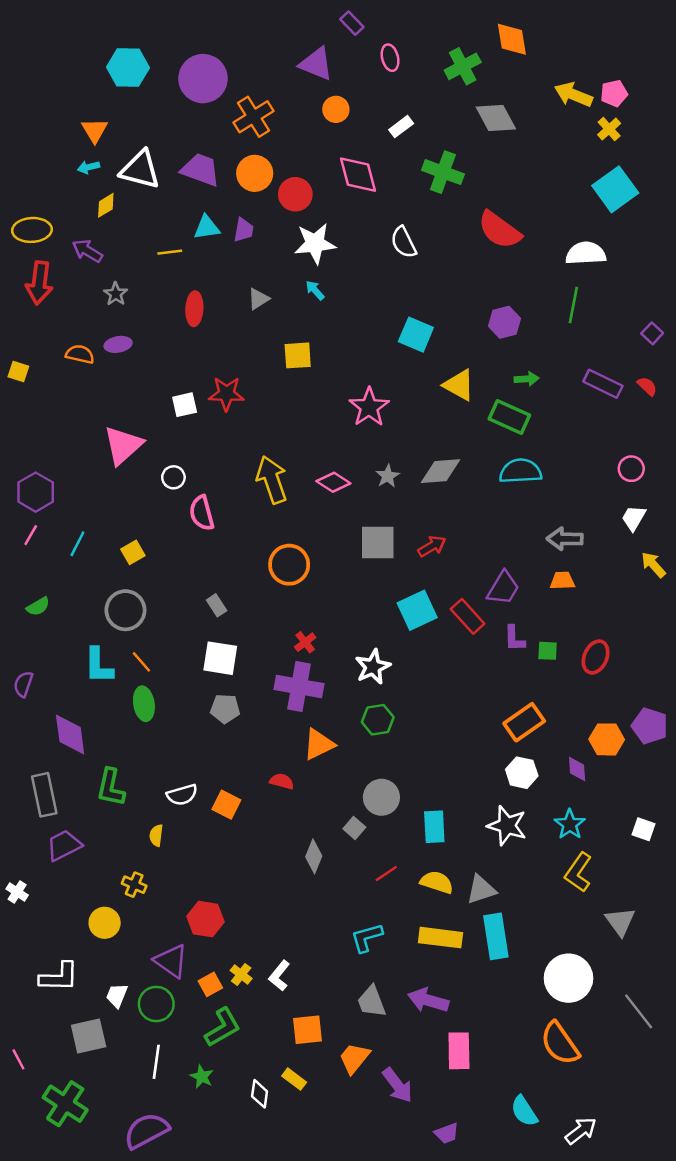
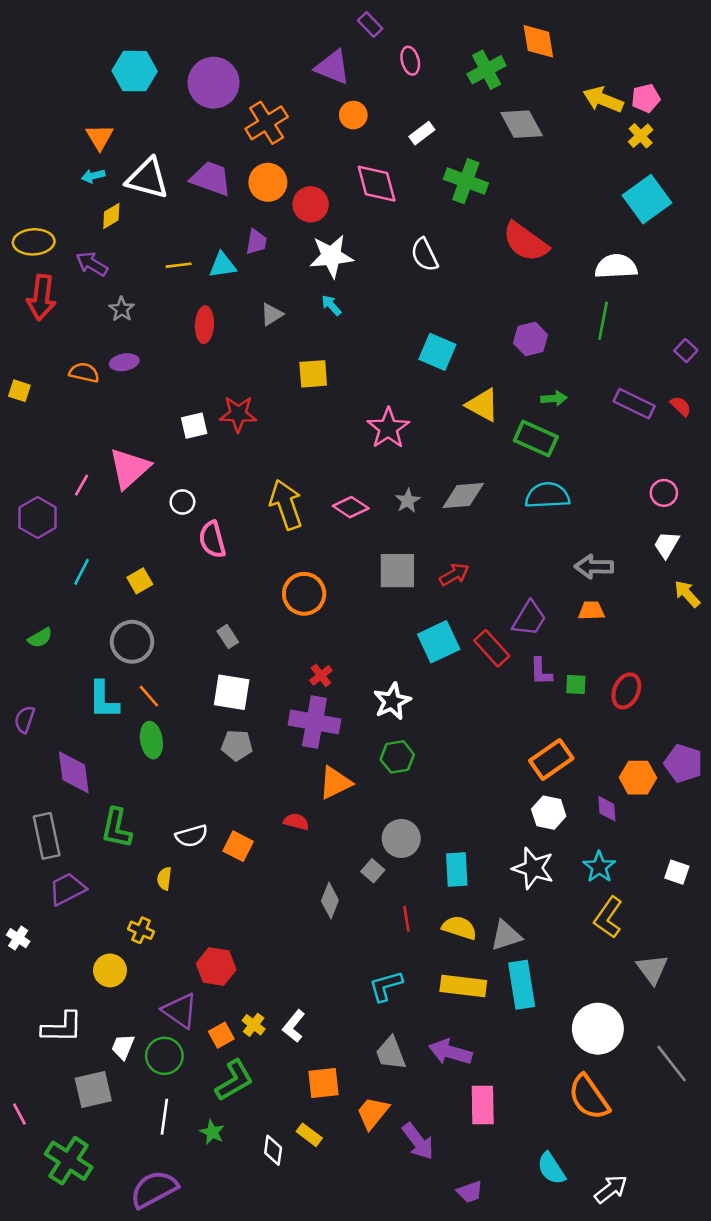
cyan triangle: (207, 227) -> (223, 265), moved
pink line: (31, 535) -> (82, 485), moved
red line: (386, 874) -> (406, 919), turned -65

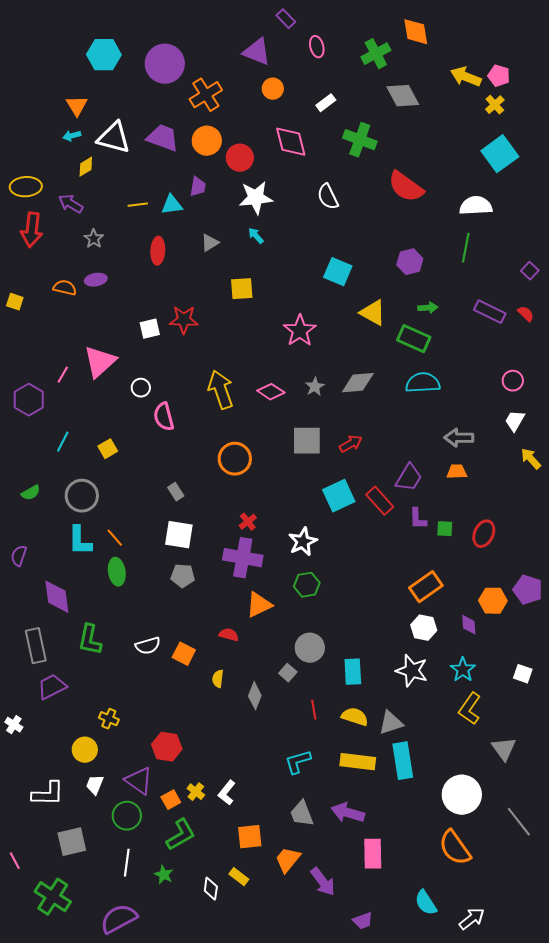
pink pentagon: (646, 98) -> (499, 76), turned 30
gray circle: (132, 642) -> (82, 496), moved
yellow semicircle: (164, 879) -> (218, 679), moved
white trapezoid: (123, 1047) -> (95, 785), moved

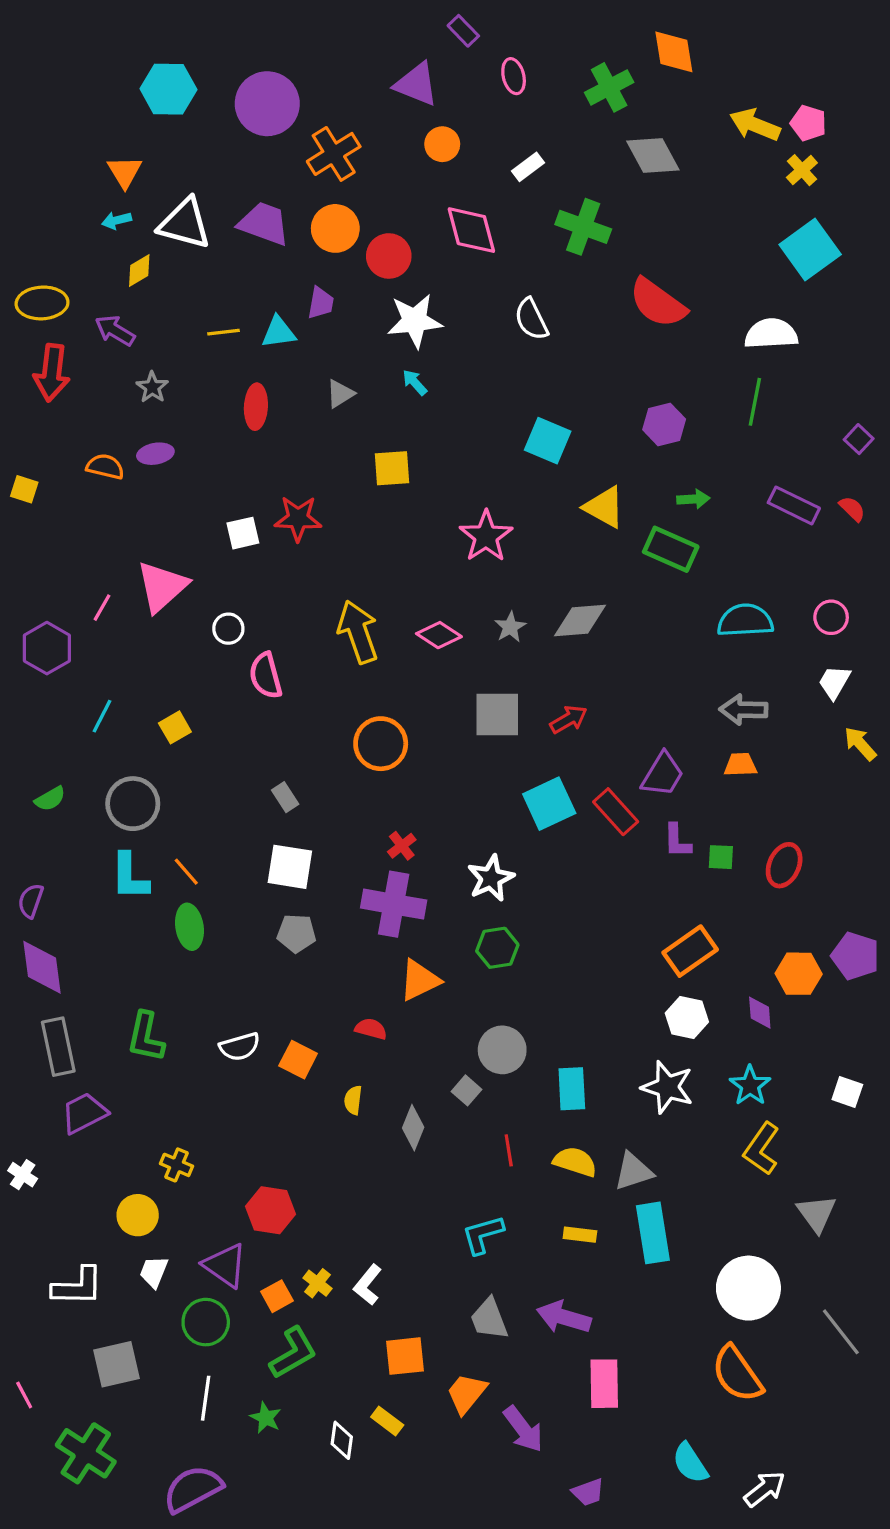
cyan semicircle: (423, 383) -> (745, 621), moved
purple diamond: (57, 597) -> (42, 967), moved
yellow rectangle: (358, 762) -> (580, 1235), size x0.6

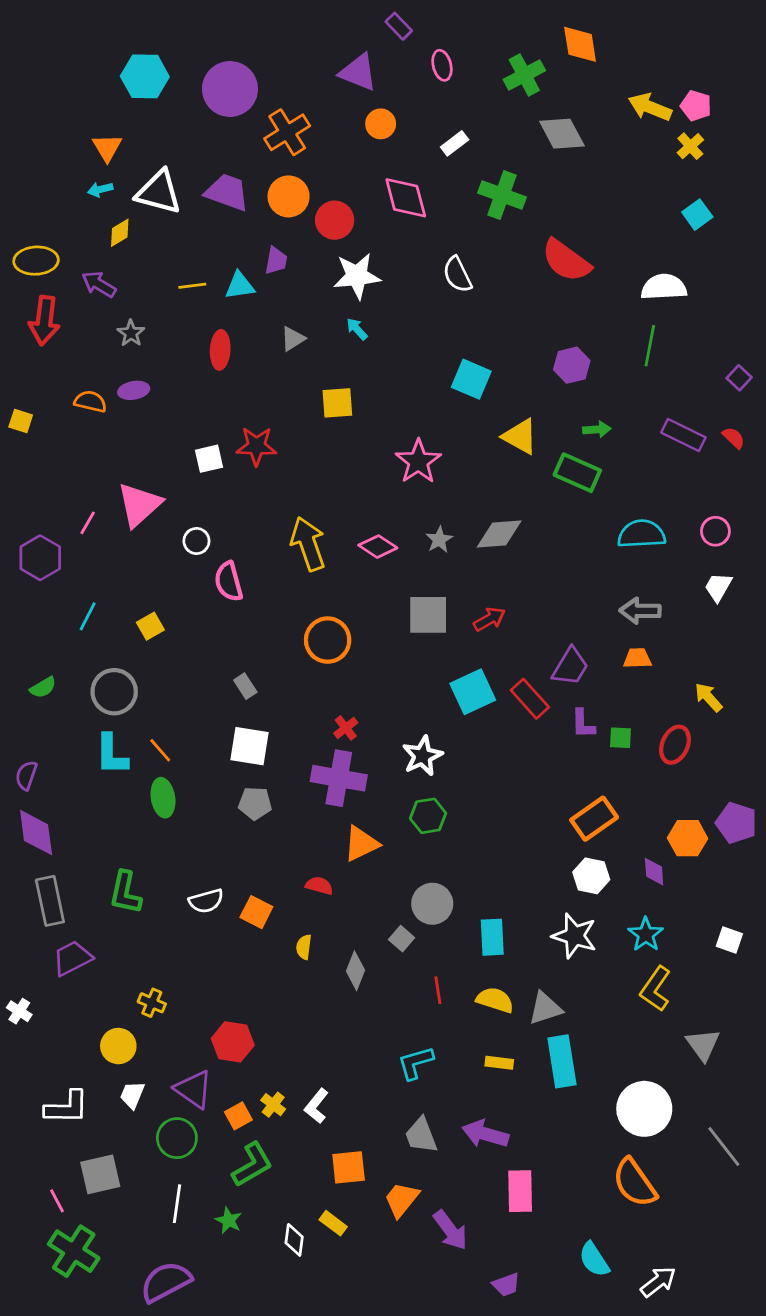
cyan square: (810, 250) -> (697, 215), size x0.6
yellow arrow: (860, 744) -> (708, 697), moved
pink line: (24, 1395) -> (57, 1201), moved

